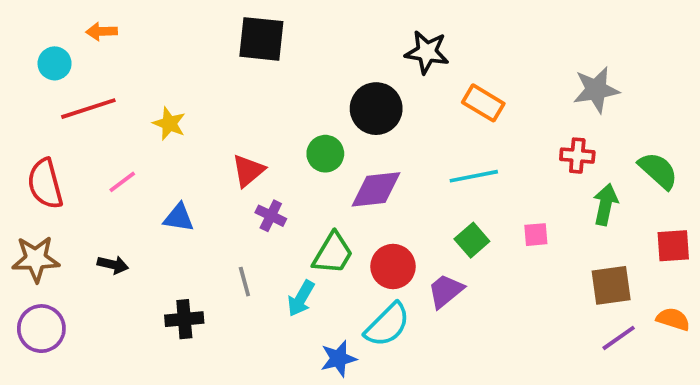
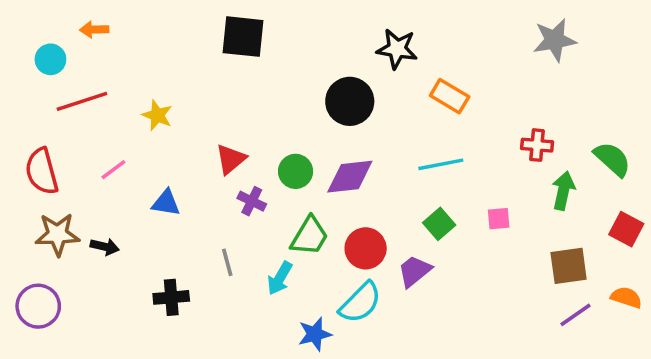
gray star: (596, 90) -> (555, 40), moved
green circle: (325, 154) -> (296, 171), moved
red square: (673, 246) -> (626, 229), turned 32
brown star: (36, 259) -> (57, 234), moved

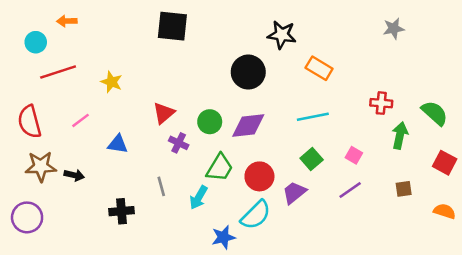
gray star: (555, 40) -> (394, 29), size x0.7
pink square: (499, 219) -> (354, 155), turned 35
brown square: (569, 266) -> (404, 189), size x0.6
purple line: (576, 315) -> (350, 190), moved

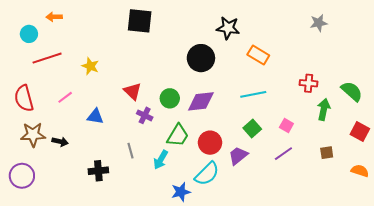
red triangle: (164, 113) -> (133, 91), turned -36

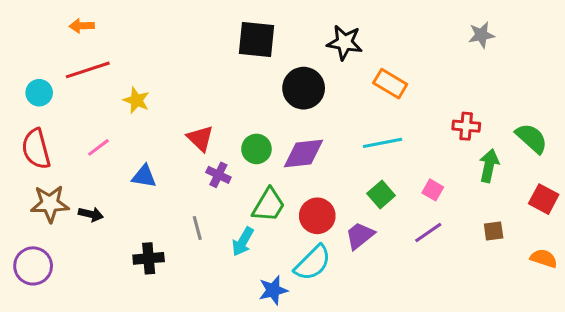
black square: (140, 21) -> (256, 40), moved
cyan circle: (29, 34) -> (39, 93), moved
red line: (47, 58) -> (88, 70), moved

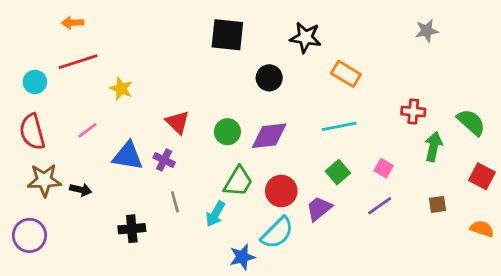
black circle: (304, 88) -> (269, 78), size x0.7
purple cross: (218, 175) -> (164, 160), moved
blue triangle: (144, 176) -> (128, 156), size x1.4

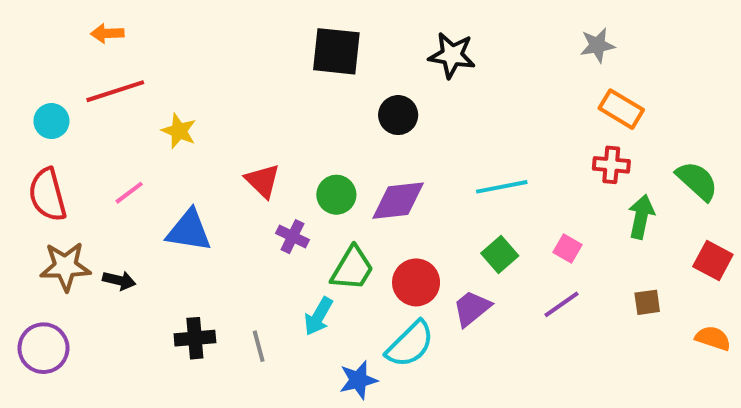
gray star: (427, 31) -> (597, 45), moved
orange rectangle: (346, 74) -> (621, 109), moved
purple cross: (164, 160) -> (293, 237), moved
gray line: (175, 202) -> (259, 346), moved

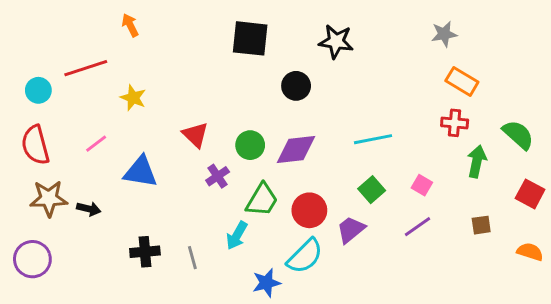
orange arrow: (107, 33) -> (130, 25), moved, turned 65
purple cross: (293, 237) -> (218, 176), turned 30

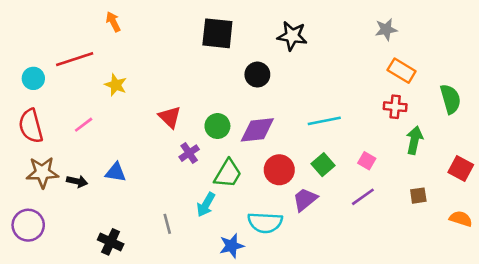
green semicircle: (518, 135) -> (450, 99), moved, turned 32
blue triangle: (141, 172) -> (116, 172), moved, size x0.7
red circle: (309, 210) -> (279, 170), moved
black cross: (145, 252) -> (111, 242), moved, turned 30
cyan semicircle: (305, 256) -> (265, 223), turned 48

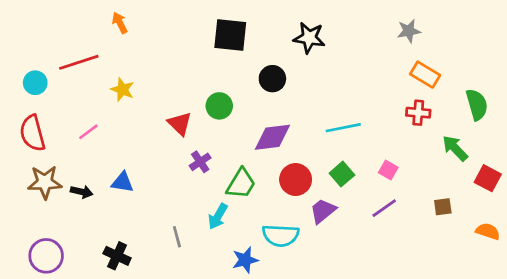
green circle: (217, 126) -> (219, 106), moved
green arrow: (414, 140) -> (455, 148), moved, turned -56
purple circle: (28, 225) -> (46, 256), moved

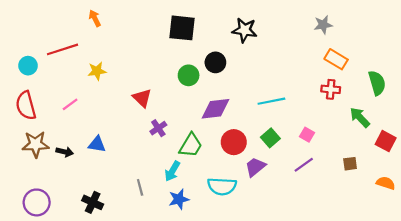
yellow star: (122, 90) -> (97, 71), turned -30
green circle: (219, 106) -> (189, 75), moved
blue star: (245, 260) -> (179, 199), moved

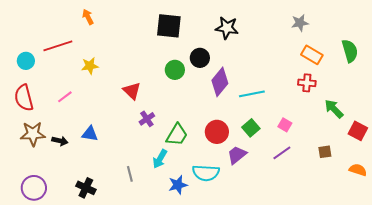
green semicircle: (377, 83) -> (350, 51), moved
purple diamond: (215, 109) -> (220, 82), moved, turned -44
blue star: (179, 199) -> (178, 185), moved

